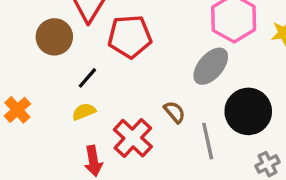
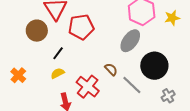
gray line: (208, 141) -> (132, 85), turned -30

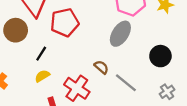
black circle: (154, 66) -> (160, 56), moved, size x0.7

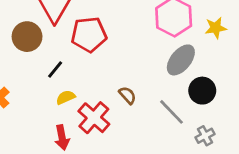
gray ellipse: (120, 34) -> (181, 60), moved
yellow semicircle: (42, 76) -> (66, 97), moved
gray line: (126, 83) -> (172, 112), moved

